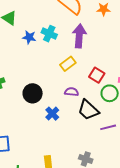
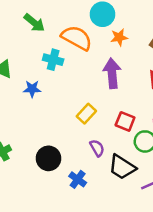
cyan cross: (49, 34) -> (53, 60), moved
purple arrow: (79, 36) -> (112, 73), moved
purple semicircle: (72, 92) -> (97, 148), turned 64

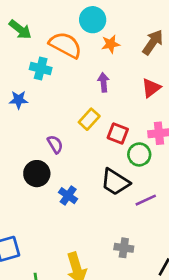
purple arrow: (112, 73) -> (103, 82), size x0.6
yellow rectangle: (86, 114) -> (89, 119), moved
purple semicircle: (97, 148) -> (55, 144), moved

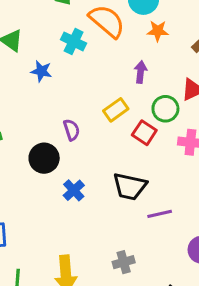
green circle: (139, 154) -> (165, 109), moved
black trapezoid: (115, 182) -> (130, 186), turned -32
gray cross: (124, 248) -> (124, 262), turned -36

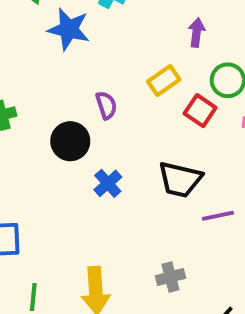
blue star: (41, 71) -> (69, 29), size x1.5

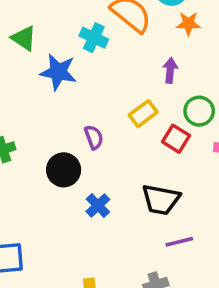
purple line: (218, 216) -> (179, 242), moved

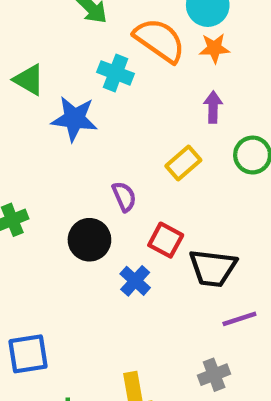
orange star: (188, 24) -> (214, 48), moved
red square: (176, 139) -> (166, 240), moved

